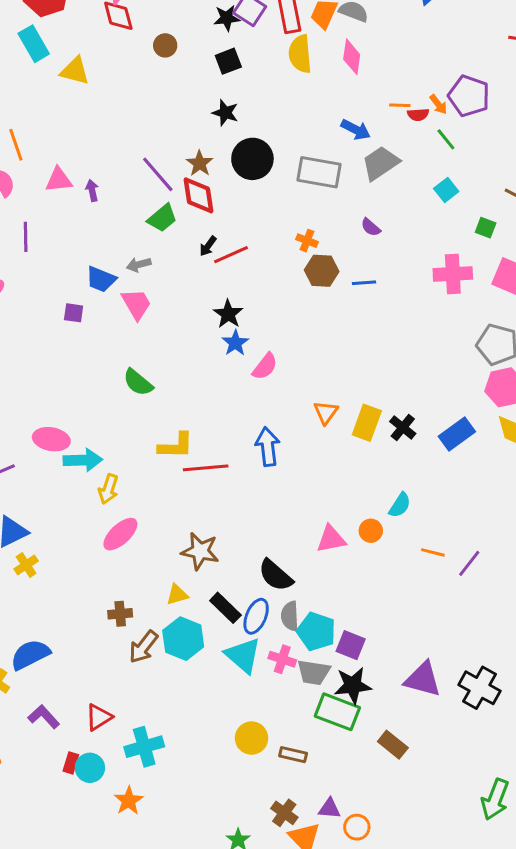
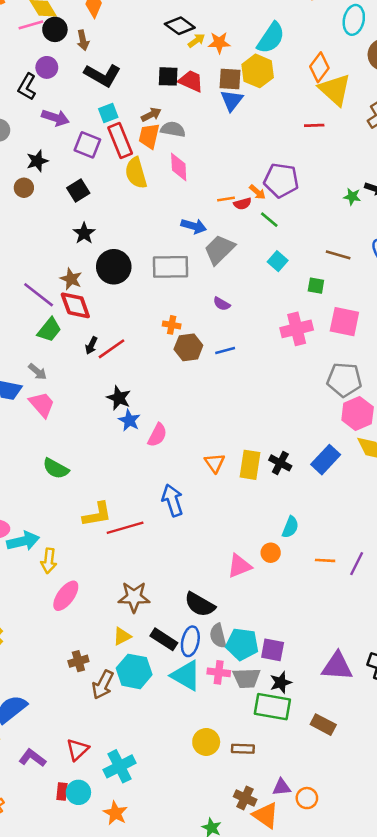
black star: (227, 18) -> (37, 161), moved
black star: (225, 113) -> (84, 233), turned 30
gray arrow: (139, 265) -> (38, 372), turned -114
black star: (353, 685) -> (281, 682), size x0.7

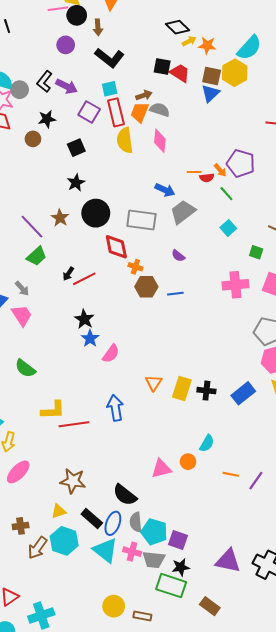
black L-shape: (27, 87) -> (44, 81), moved
red diamond: (75, 305) -> (116, 247), moved
black cross: (280, 463) -> (206, 391), turned -30

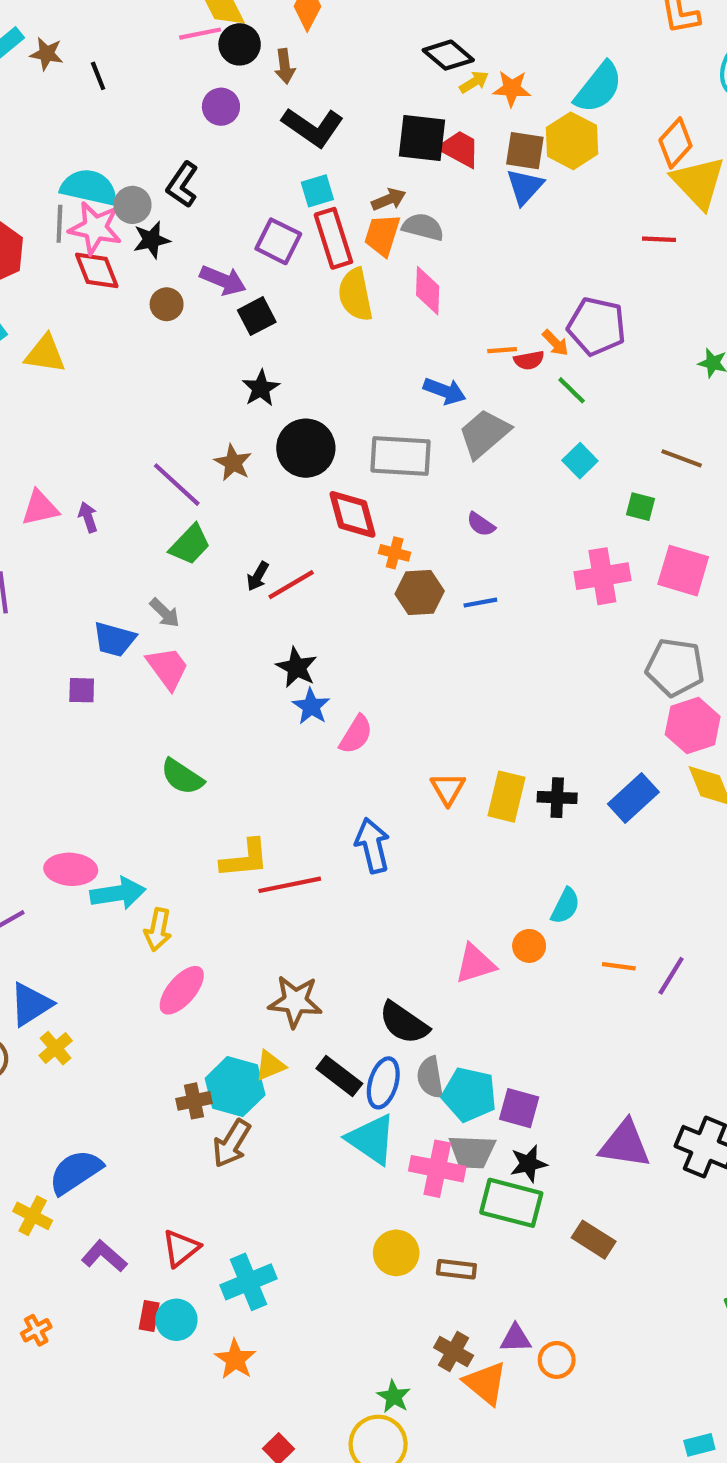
black square: (162, 67) -> (422, 138), size x1.4
purple arrow: (67, 86) -> (223, 280), moved
black star: (47, 119) -> (152, 240), moved
cyan hexagon: (64, 541) -> (235, 1087), moved
pink cross: (132, 552) -> (437, 1169), moved, size x1.4

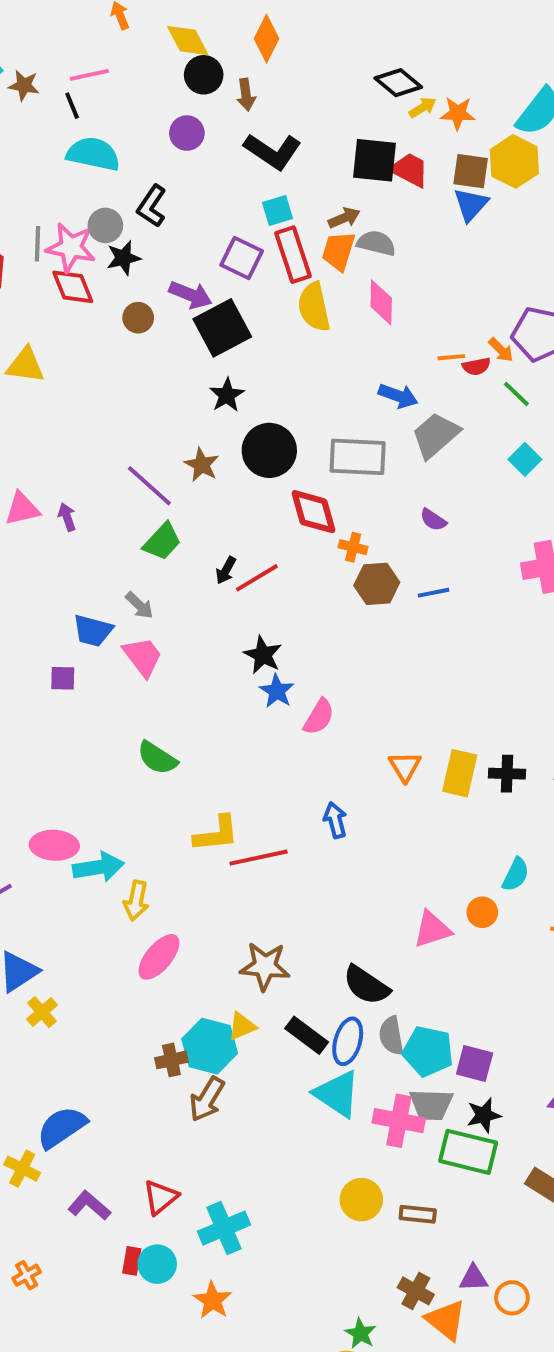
pink line: (200, 34) -> (89, 75), moved
cyan semicircle: (89, 187) -> (93, 154), moved
black square: (257, 316) -> (222, 328), size x1.6
blue arrow: (372, 845) -> (335, 820), size x0.7

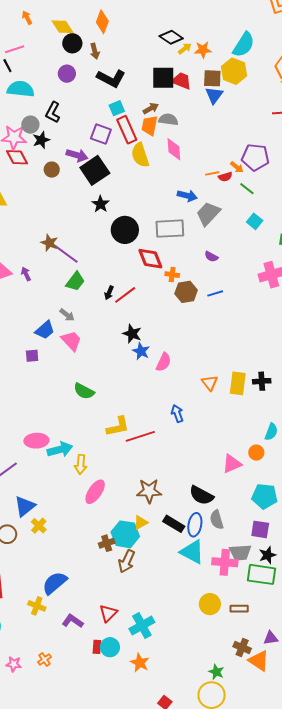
brown star: (202, 465) -> (49, 243), moved
blue trapezoid: (93, 631) -> (45, 330), turned -50
cyan pentagon: (428, 1051) -> (265, 496), moved

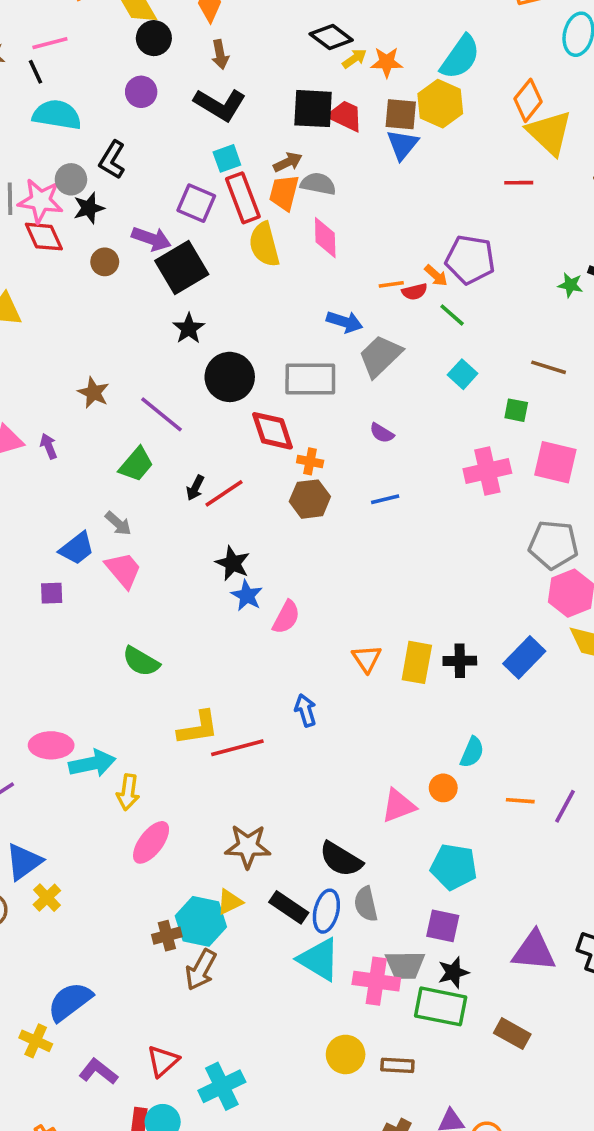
brown arrow: (95, 51) -> (220, 54), moved
purple line: (66, 254) -> (162, 414), moved
brown hexagon: (186, 292) -> (310, 499), moved

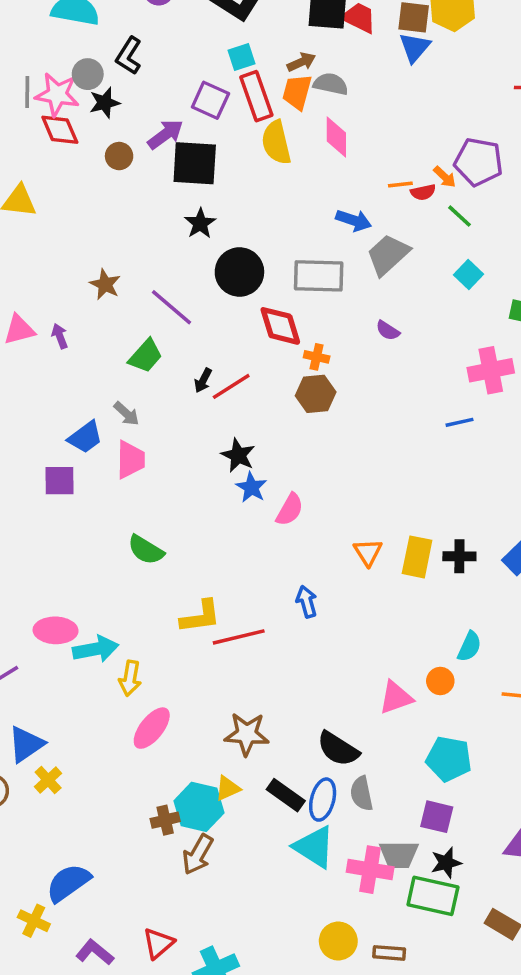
purple arrow: (151, 239) -> (165, 134), turned -57
black square: (182, 268) -> (195, 163), turned 33
blue line: (385, 499) -> (459, 422), moved
pink trapezoid: (123, 570) -> (131, 460), turned 39
purple square: (52, 593) -> (59, 481), size x1.4

